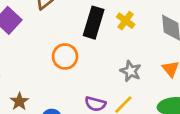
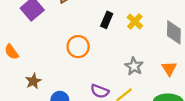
black rectangle: (94, 23) -> (107, 20), size x0.6

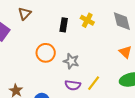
gray star: (134, 66) -> (71, 61), moved

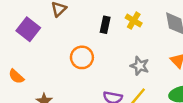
gray star: (71, 61) -> (140, 66), moved

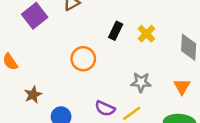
gray star: (140, 66) -> (141, 82), turned -30

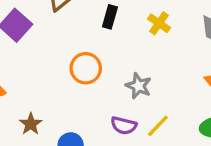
black rectangle: (116, 31) -> (110, 17), moved
gray star: (141, 82) -> (138, 86), moved, turned 30

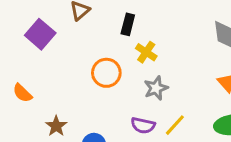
yellow cross: (159, 23) -> (146, 52), moved
gray star: (138, 86) -> (156, 88), turned 30

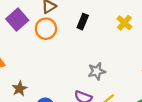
yellow cross: (146, 52) -> (124, 23), moved
orange circle: (106, 73) -> (46, 29), moved

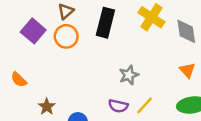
black rectangle: (83, 22) -> (105, 23), size x1.6
yellow cross: (124, 23) -> (151, 17), size x1.5

